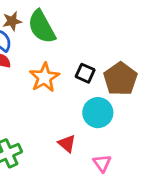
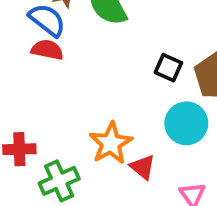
orange star: (44, 77) -> (111, 143), moved

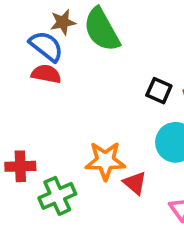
orange star: (111, 143) -> (105, 161), turned 30

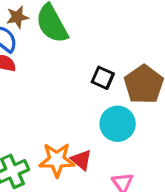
orange star: (105, 161) -> (57, 160), moved

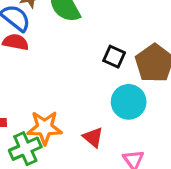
orange star: (57, 160) -> (45, 128), moved

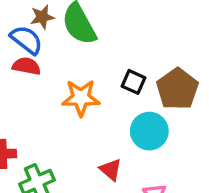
orange star: (45, 128) -> (81, 98), moved

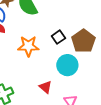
black square: (134, 82) -> (58, 37), turned 32

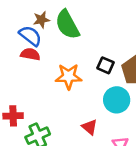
black square: (58, 37) -> (106, 65), turned -32

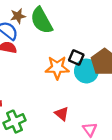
orange star: (69, 76) -> (57, 68), moved
cyan circle: (117, 100) -> (86, 71), moved

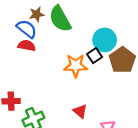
black square: (76, 58) -> (95, 56), turned 32
cyan circle: (86, 71) -> (105, 40), moved

